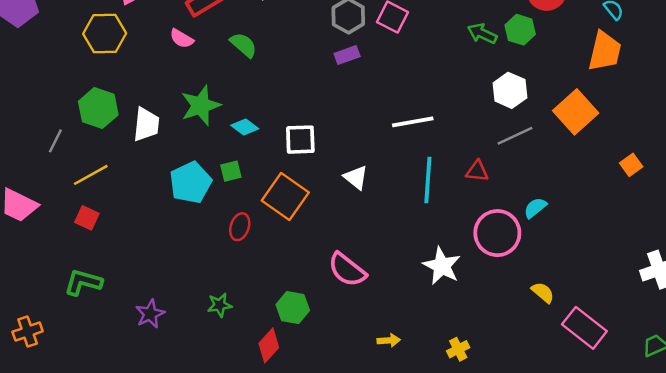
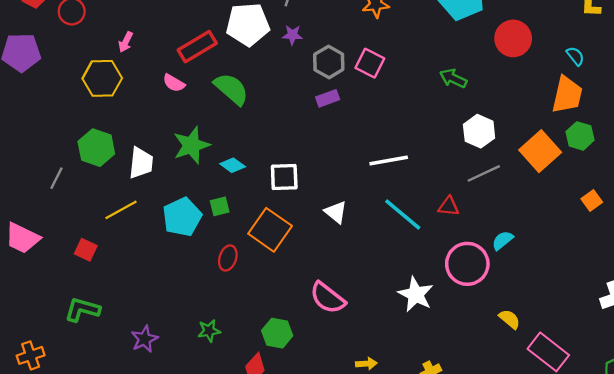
green hexagon: (520, 30) -> (580, 136), moved
green semicircle: (244, 45) -> (231, 89), size x1.4
yellow line: (91, 175) -> (121, 210), moved
cyan line: (428, 180) -> (403, 215), turned -54

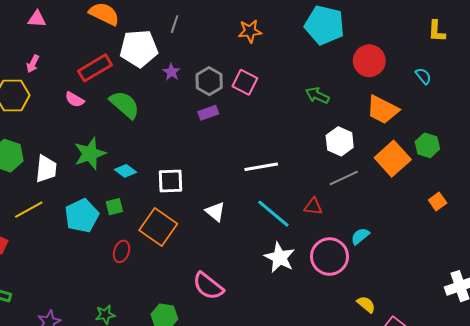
purple star: (292, 35) -> (171, 72), moved, turned 30
orange trapezoid: (567, 95) -> (383, 110), moved, turned 104
white star: (416, 294) -> (280, 258), moved

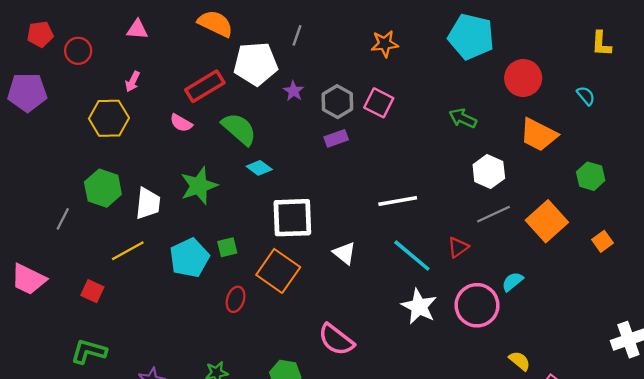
orange square: (393, 159) -> (547, 221), moved
cyan diamond: (126, 171) -> (259, 168), moved
white square: (170, 181) -> (292, 218), size x1.4
red triangle: (313, 207) -> (458, 247), turned -42

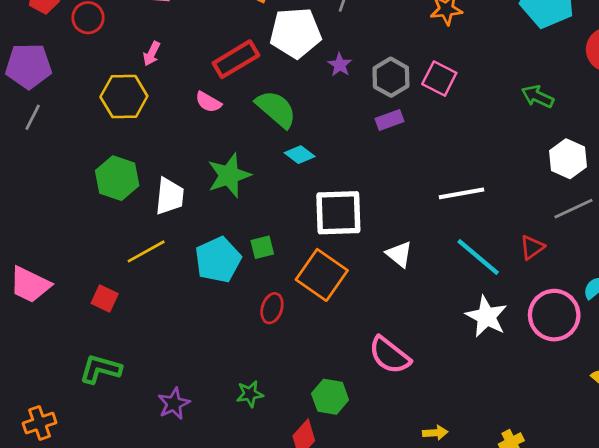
gray line: (63, 219) -> (33, 117), moved

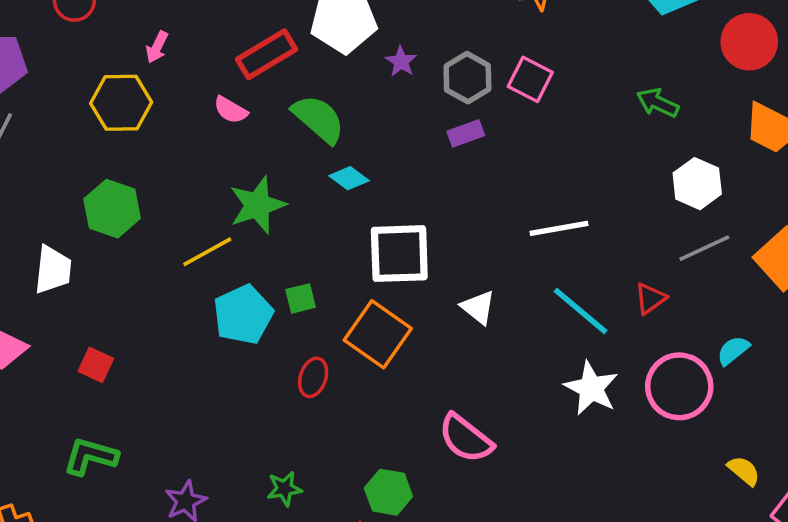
white trapezoid: (170, 196) -> (53, 270), moved
yellow line: (146, 251) -> (207, 252), moved

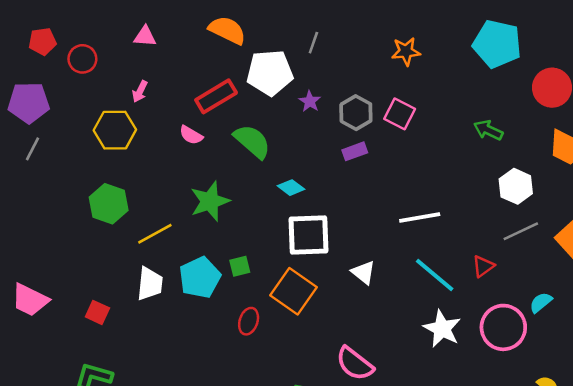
cyan diamond: (349, 178) -> (291, 188), moved
yellow line: (207, 252) -> (155, 234), moved
white trapezoid: (53, 270) -> (150, 284), moved

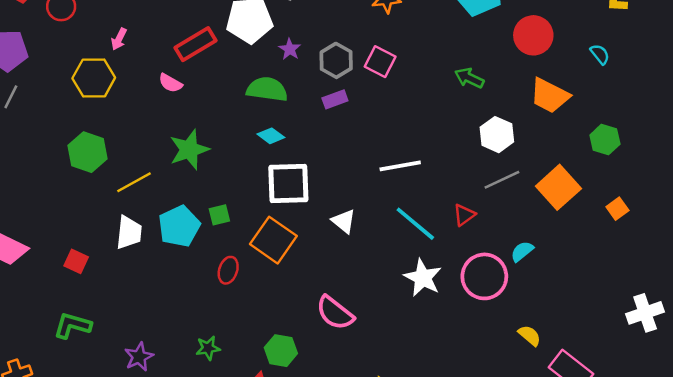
green semicircle: (252, 141) -> (267, 89), moved, turned -33

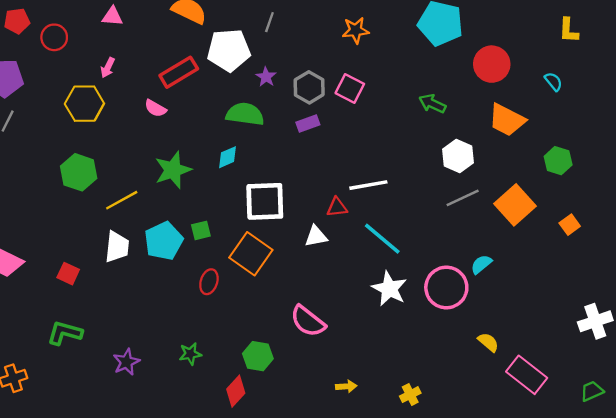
cyan diamond: (271, 136) -> (228, 157), moved, turned -60
red triangle: (464, 215) -> (337, 207), moved, turned 30
white triangle: (344, 221) -> (316, 236), turned -50

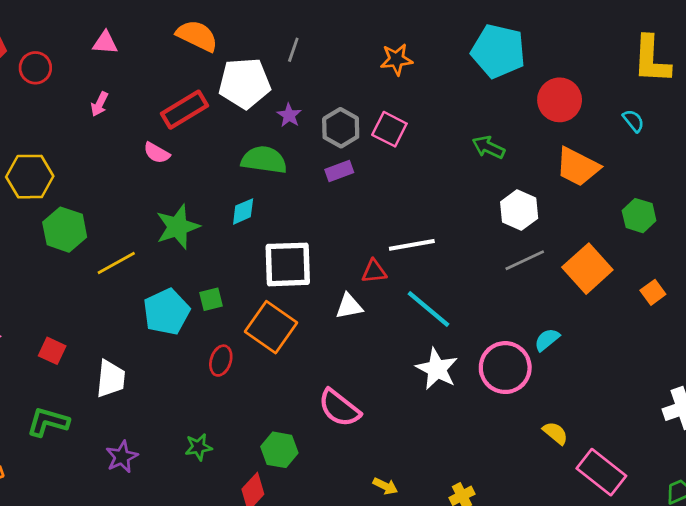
yellow L-shape: (569, 30) -> (652, 59), size x1.6
yellow hexagon: (84, 104) -> (30, 177), moved
white trapezoid: (117, 247) -> (111, 379), moved
yellow arrow: (346, 386) -> (385, 486), turned 30

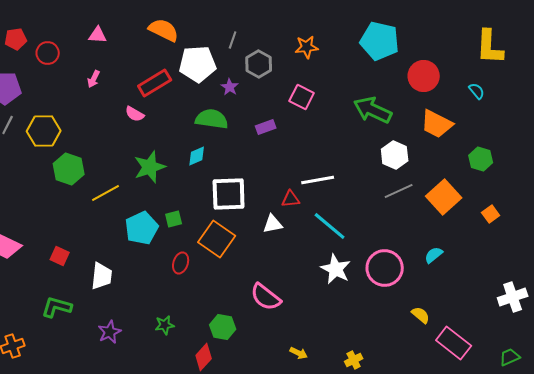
gray hexagon: (341, 128) -> (259, 64), moved
green arrow: (488, 147) -> (373, 110), size x1.6
cyan semicircle: (547, 340) -> (434, 255), moved

